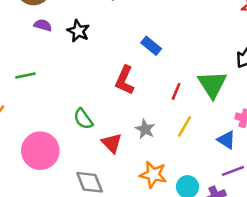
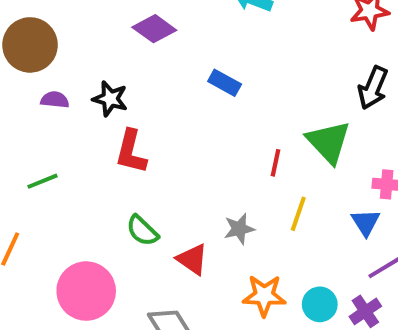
blue rectangle: (151, 46) -> (225, 83), moved
red L-shape: (125, 80) -> (131, 152), moved
gray star: (145, 129) -> (239, 229), turned -30
blue triangle: (226, 140) -> (366, 222), turned 36

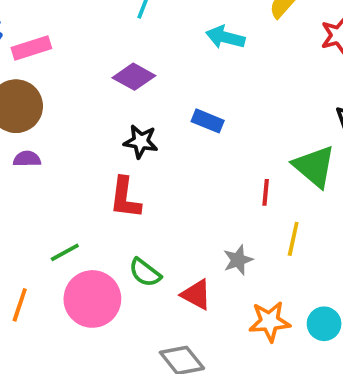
black star: (110, 99) -> (141, 142), moved
purple semicircle: (55, 100) -> (27, 159), moved
green line: (43, 181) -> (65, 252), moved
pink circle: (86, 291) -> (92, 299), moved

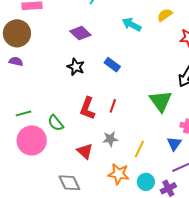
red line: (266, 192) -> (113, 106), moved
red L-shape: (125, 198) -> (87, 108), moved
yellow line: (293, 239) -> (139, 149), moved
green semicircle: (145, 273) -> (56, 123), moved

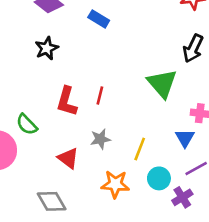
blue rectangle: (112, 65) -> (99, 19), moved
black star: (76, 67) -> (47, 48), turned 30
cyan circle: (146, 182) -> (159, 178), moved

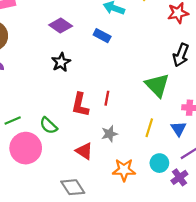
yellow line: (140, 149) -> (149, 128), moved

